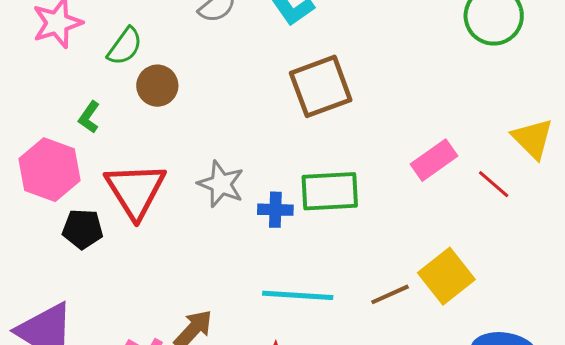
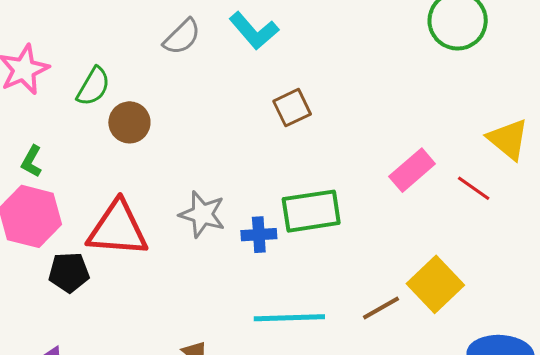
brown square: (321, 86) -> (292, 108), size x0.6
green L-shape: (89, 117) -> (32, 161), moved
red triangle: (135, 190) -> (118, 229), turned -48

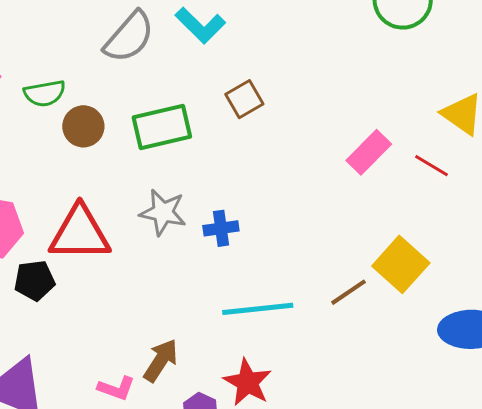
gray semicircle: (182, 37) -> (129, 37), size x1.4
green semicircle: (93, 86) -> (45, 93), turned 54
green rectangle: (311, 211) -> (162, 127), moved

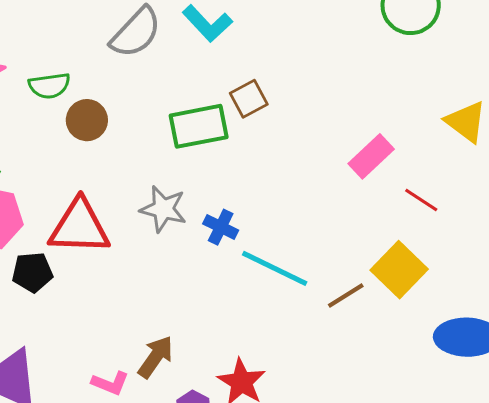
green rectangle: (162, 127) -> (199, 126), moved
red line: (432, 166) -> (421, 200), moved
blue cross: (221, 228) -> (221, 227), turned 32
cyan line: (258, 309) -> (275, 268), moved, turned 30

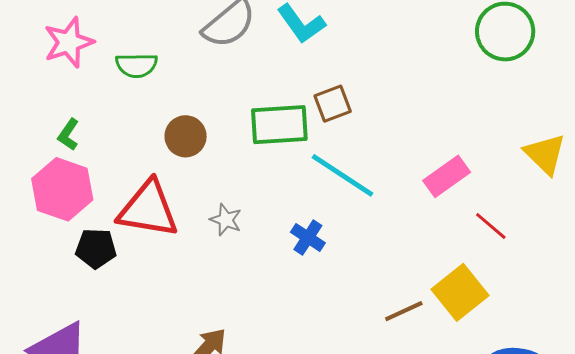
brown circle: (87, 120) -> (186, 136), moved
gray star: (163, 209) -> (226, 220), moved, size x0.7
blue cross: (221, 227) -> (308, 238), moved
cyan line: (275, 268) -> (343, 175), moved

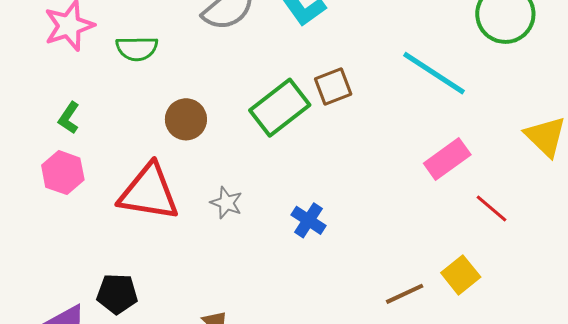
green rectangle: (279, 125) -> (280, 108), turned -34
cyan line: (343, 175) -> (434, 73), moved
pink hexagon: (62, 189) -> (63, 173), size x0.7
black pentagon: (96, 248) -> (117, 294), moved
yellow square: (460, 292) -> (461, 275), size x0.7

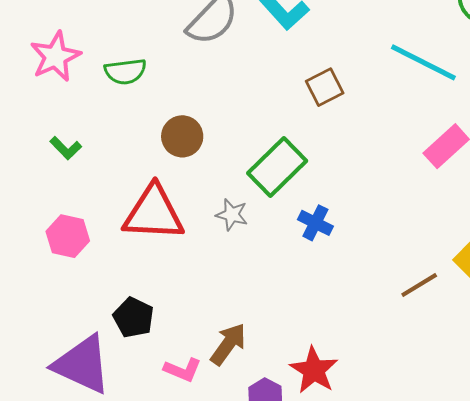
green rectangle: (280, 108) -> (277, 167), moved
green L-shape: (69, 118) -> (66, 148), turned -72
pink hexagon: (63, 173) -> (68, 236), moved
black pentagon: (117, 294) -> (134, 317), turned 30

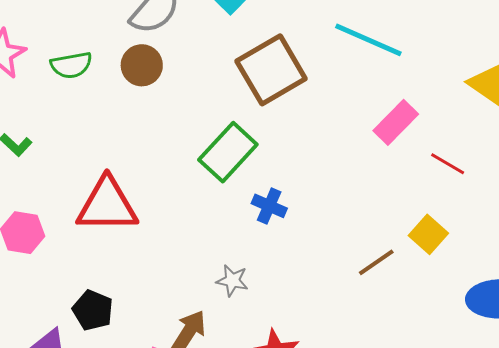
brown square: (325, 87) -> (271, 70), size x1.8
brown circle: (182, 136) -> (142, 65), moved
gray star: (232, 215) -> (232, 281), moved

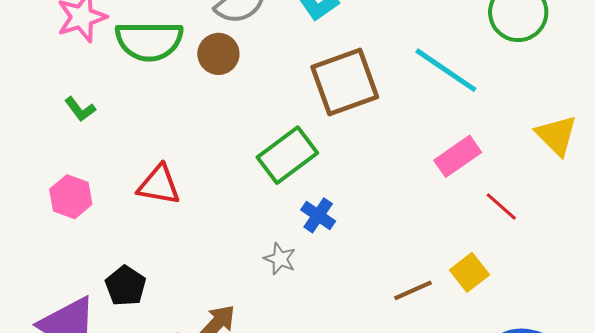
green semicircle: (71, 65) -> (149, 41), size x1.6
red triangle: (107, 205) -> (159, 185), size x0.7
gray star: (232, 281) -> (280, 259), moved

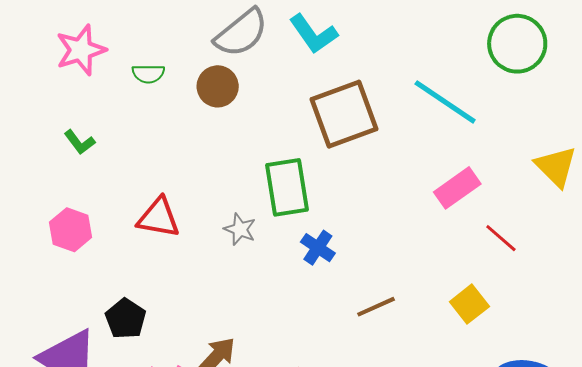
green semicircle: (149, 41) -> (148, 74), size x0.5
green rectangle: (287, 155) -> (287, 187), turned -62
gray star: (280, 259) -> (240, 229), moved
brown line: (413, 290) -> (376, 307), moved

